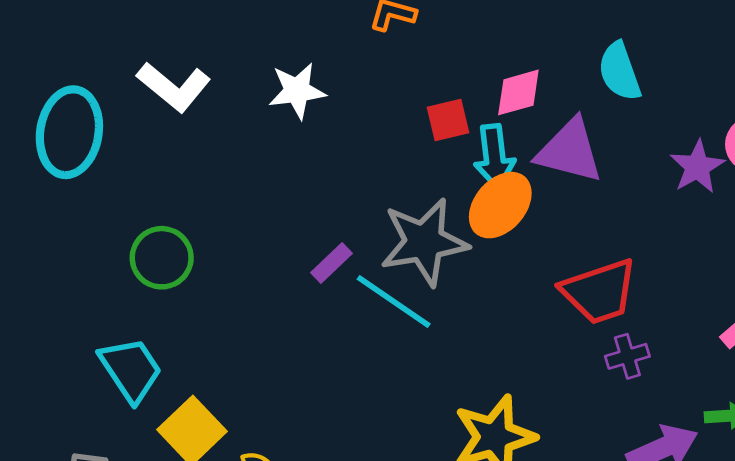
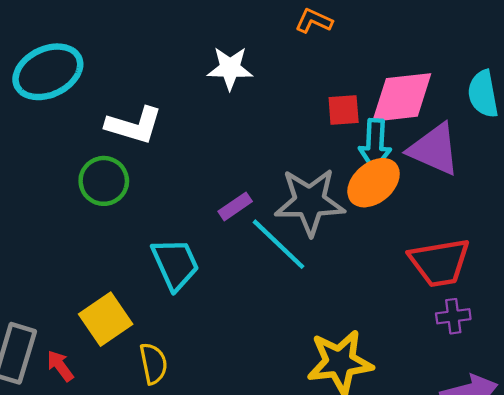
white L-shape: (174, 87) -> (134, 125), moved, turned -32
pink diamond: (518, 92) -> (402, 97), size x1.6
cyan ellipse: (69, 132) -> (48, 72), turned 46
cyan trapezoid: (131, 369) -> (175, 264), moved

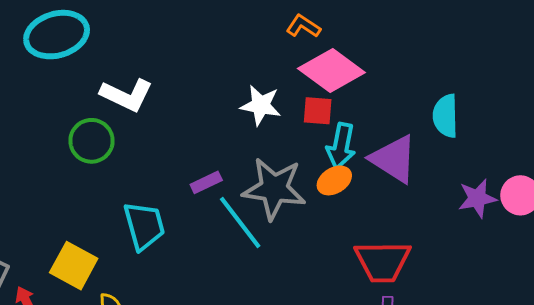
white star: (230, 68) -> (261, 105), moved
pink diamond: (402, 97) -> (331, 70), moved, turned 34
orange ellipse: (374, 183) -> (334, 180), size x0.7
yellow square: (106, 319) -> (74, 266), turned -36

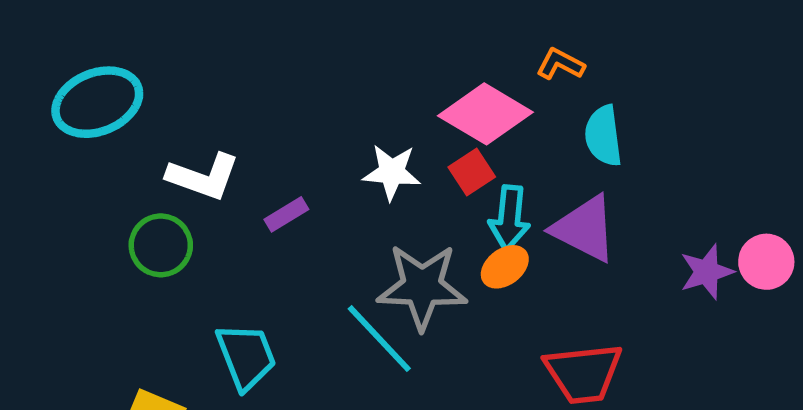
orange L-shape: (303, 26) -> (560, 64), moved
red square: (318, 111) -> (472, 172), turned -32
cyan semicircle: (445, 116) -> (603, 136), moved
purple rectangle: (206, 182) -> (286, 214), moved

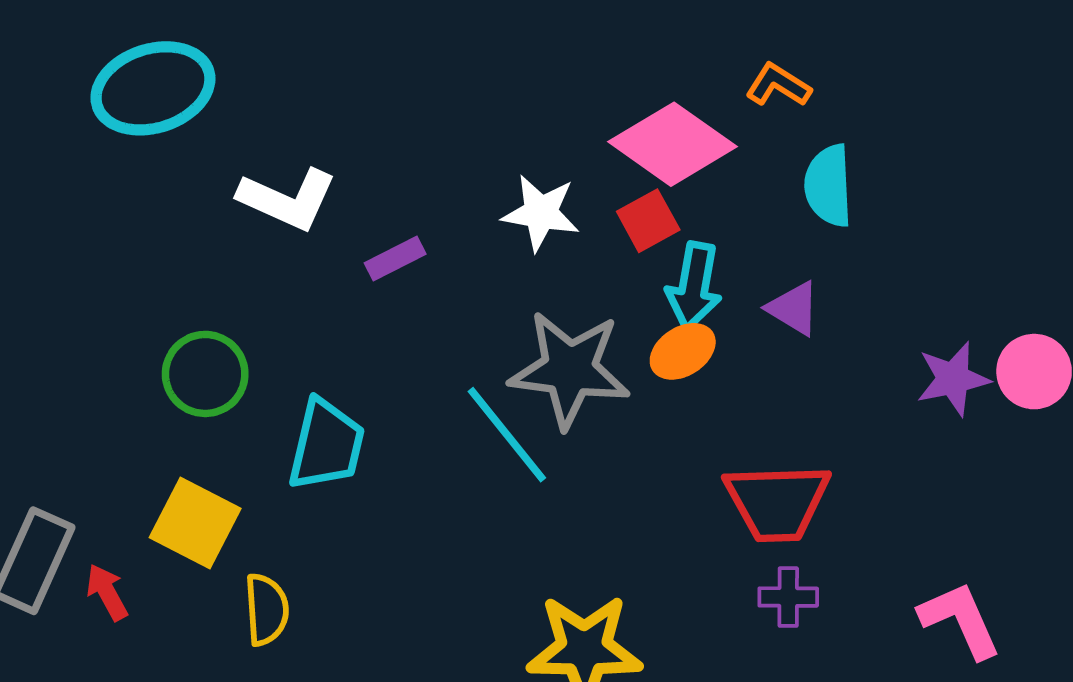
purple triangle: (585, 229) -> (794, 308), size x0.6
green circle: (161, 245) -> (205, 374), moved
cyan trapezoid: (246, 356) -> (326, 445), turned 30

